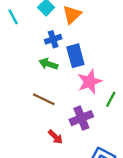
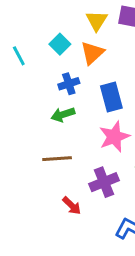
blue rectangle: (75, 56) -> (111, 97), moved
green arrow: (48, 64) -> (63, 115), turned -36
brown line: (44, 99) -> (57, 159), turned -30

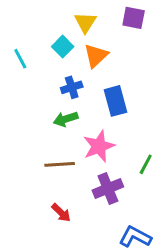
yellow triangle: (97, 21) -> (85, 22), moved
pink star: (114, 137) -> (99, 146), moved
red arrow: (72, 206) -> (61, 213), moved

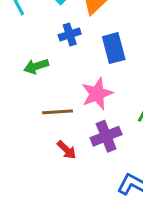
green arrow: (66, 119) -> (36, 66), moved
red arrow: (61, 213) -> (67, 150), moved

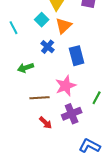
blue cross: (70, 34) -> (48, 47), turned -32

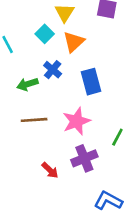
green arrow: (26, 68) -> (27, 84), moved
brown line: (40, 98) -> (34, 120), moved

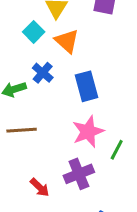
orange triangle: (74, 42) -> (67, 41), turned -35
pink star: (76, 121) -> (88, 132), moved

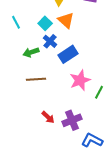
cyan square: (34, 32) -> (45, 23), moved
blue rectangle: (86, 86) -> (68, 54), moved, turned 72
purple cross: (79, 174) -> (72, 120), moved

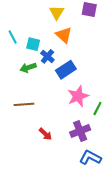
cyan square: (45, 23) -> (33, 44), moved, turned -32
brown line: (36, 79) -> (24, 104), moved
purple cross: (72, 120) -> (80, 131), moved

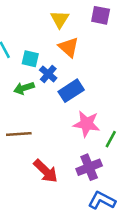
pink star: (78, 96) -> (86, 124), turned 30
red arrow: (45, 134) -> (46, 171), size x1.5

